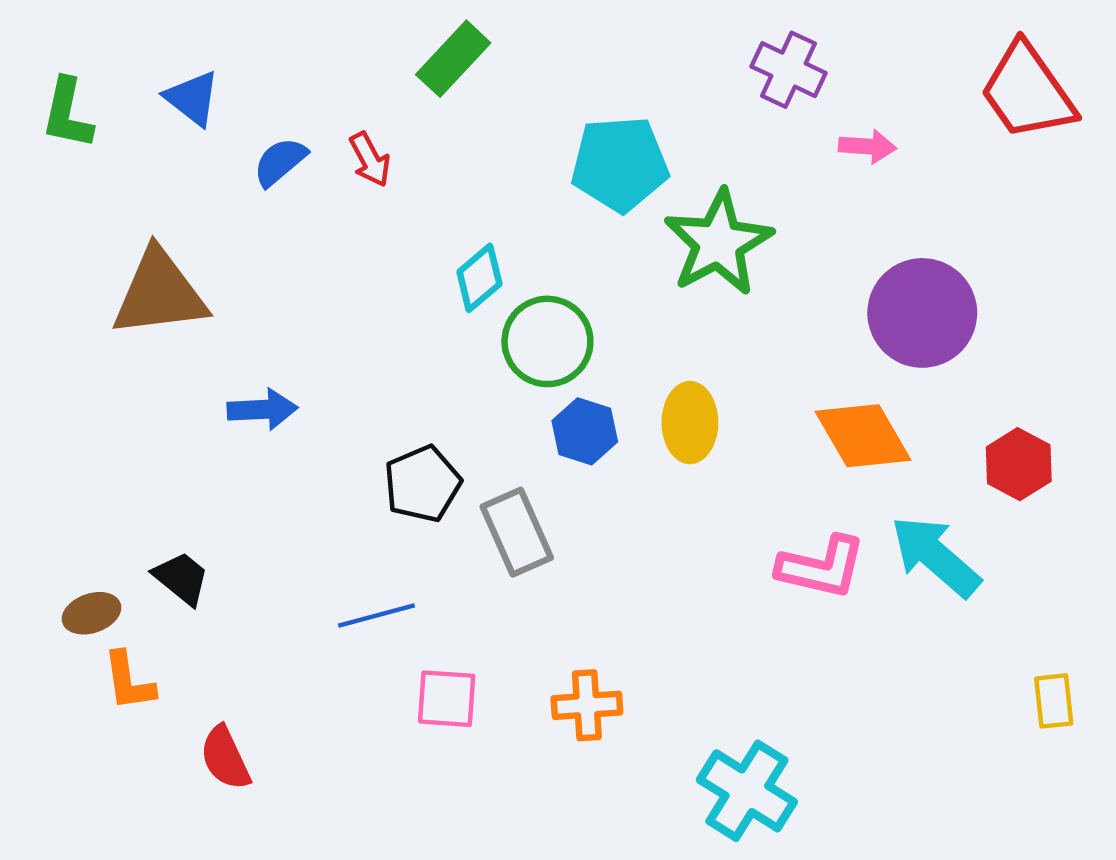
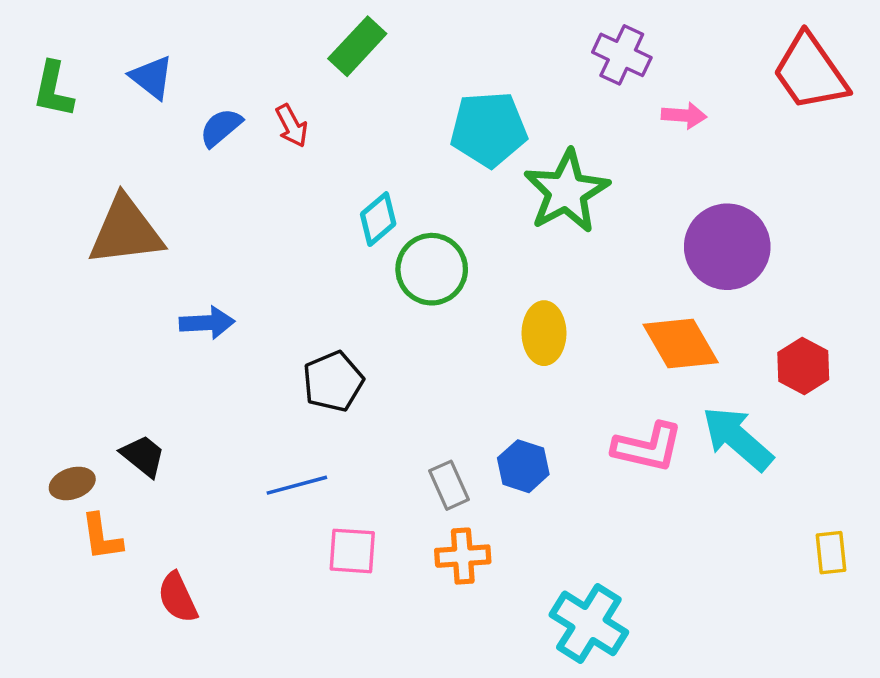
blue hexagon: (585, 431) -> (523, 466), moved
gray rectangle: (517, 532) -> (449, 485), moved, size x0.7

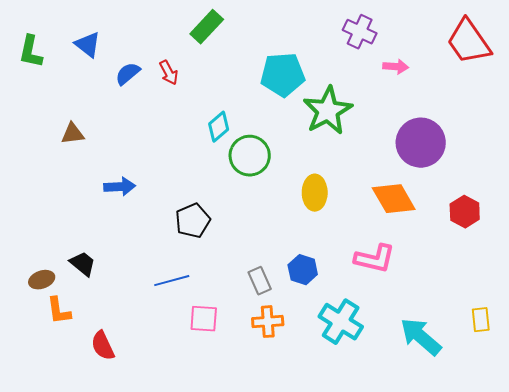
brown triangle: (126, 231) -> (73, 134), size x0.5
cyan arrow: (738, 439) -> (421, 337), moved
cyan cross: (589, 623) -> (341, 322), moved

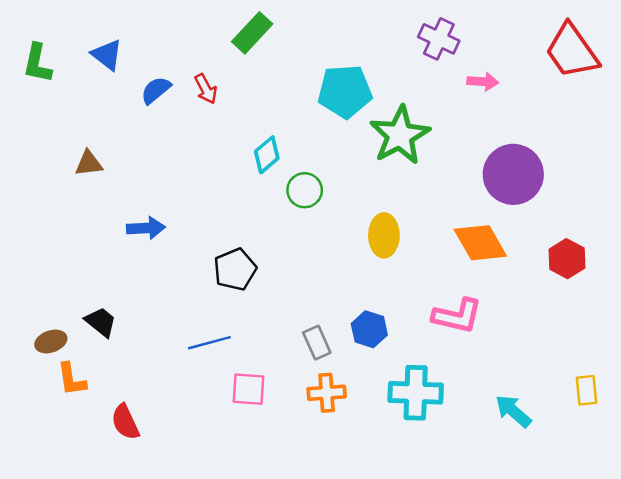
green circle: (250, 156) -> (305, 190), size x0.7
cyan cross: (341, 322) -> (416, 393), turned -30
cyan arrow: (421, 337) -> (513, 411), size x0.7

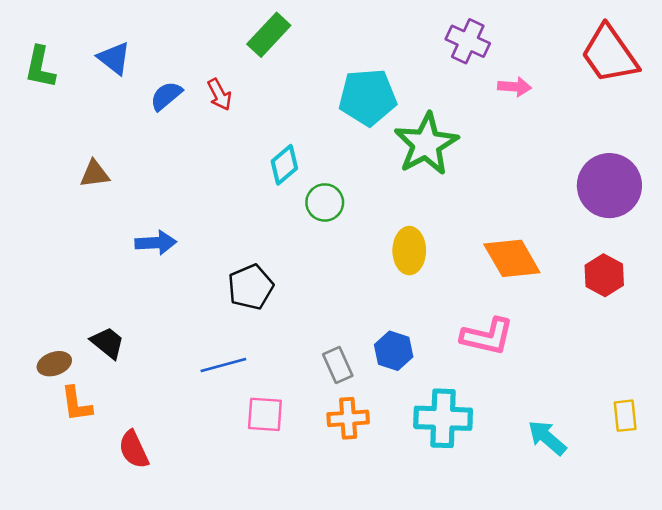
purple circle: (513, 174) -> (609, 186), moved

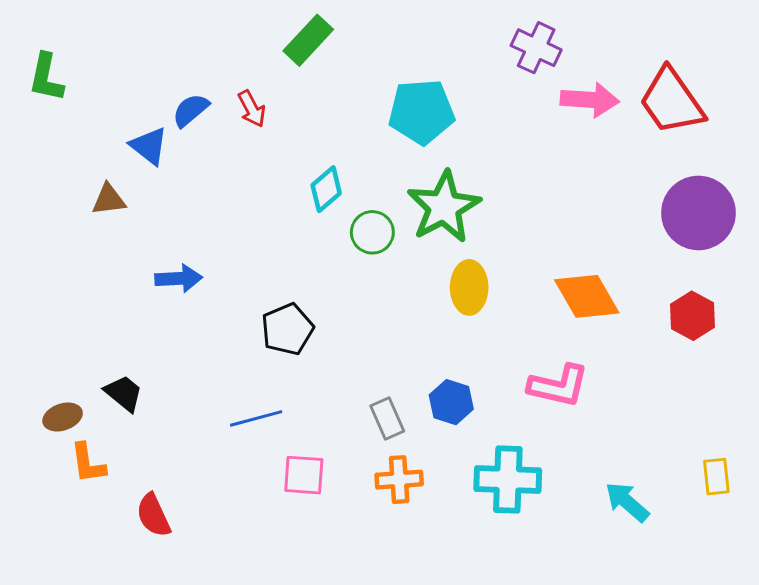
red trapezoid: (609, 54) -> (672, 101), moved
blue triangle: (114, 58) -> (149, 146), moved
pink arrow: (515, 87) -> (590, 100), size x1.5
green star: (426, 144) -> (444, 207), moved

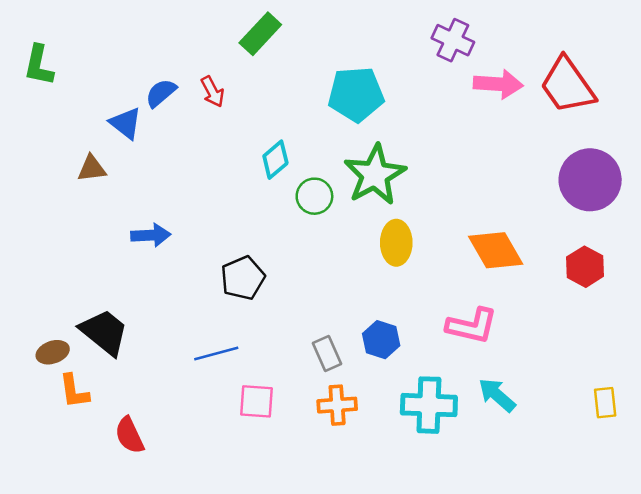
black trapezoid: (124, 393) -> (104, 332), size x1.5
cyan arrow: (627, 502) -> (497, 395), moved

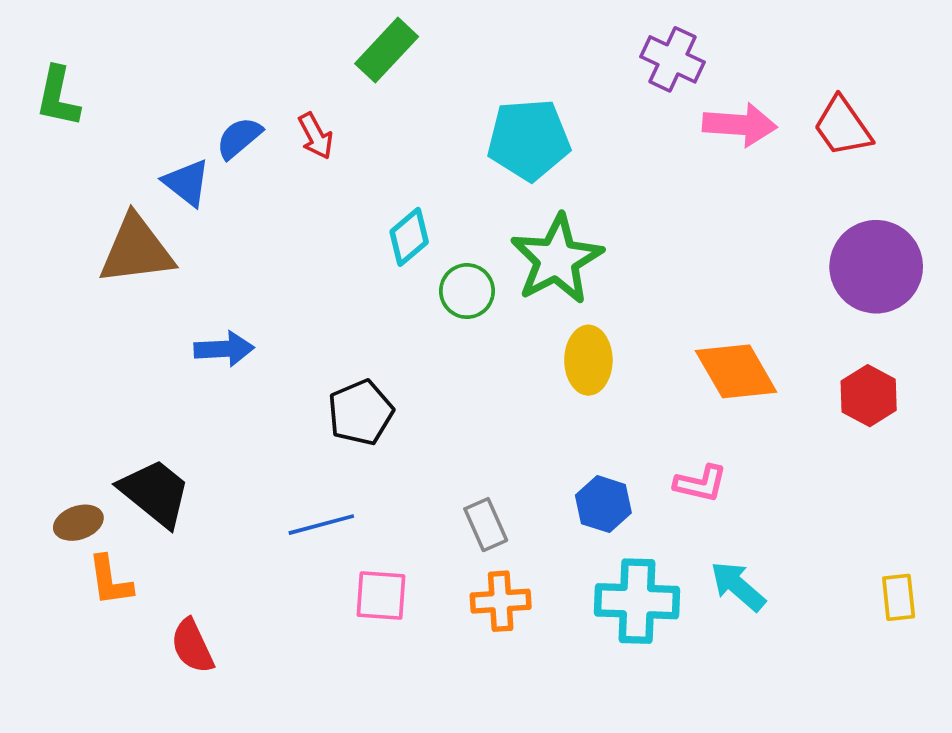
red trapezoid: (567, 85) -> (843, 127), size x0.7
brown triangle: (92, 168) -> (136, 250), size x1.8
pink L-shape: (472, 326) -> (701, 483), size x0.7
blue hexagon: (381, 340) -> (603, 504), moved

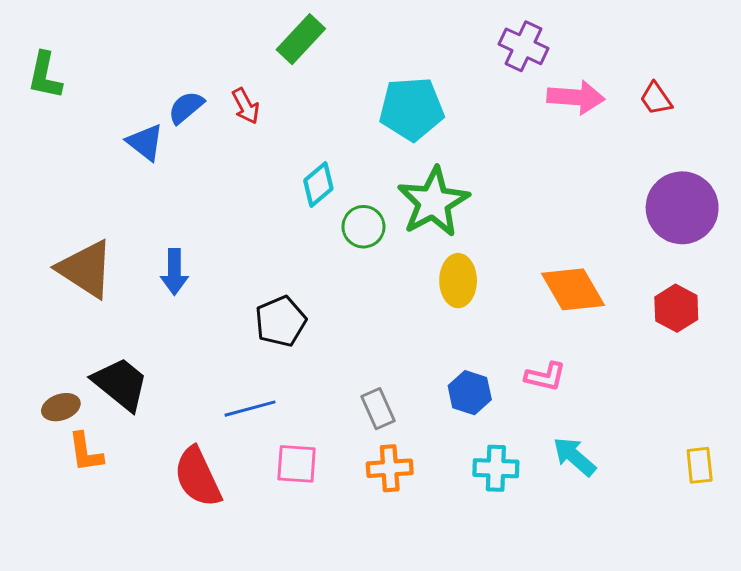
red trapezoid: (843, 127) -> (656, 99), size x0.7
brown triangle: (136, 250) -> (86, 269), moved, turned 40
blue arrow: (224, 349) -> (174, 272), turned 93
cyan cross: (637, 601) -> (496, 468), size x0.7
red semicircle: (192, 646) -> (198, 477), moved, size x1.4

